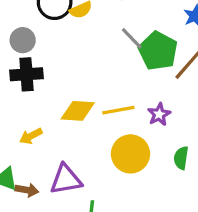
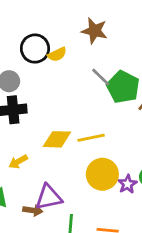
purple star: (159, 114) -> (127, 184), moved
brown arrow: (27, 190) -> (33, 210), moved

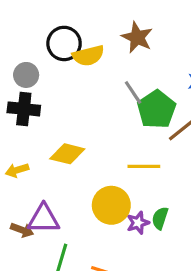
yellow semicircle: (57, 54) -> (88, 56), size x1.4
yellow line: (91, 138) -> (144, 166), moved

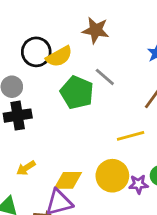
green pentagon: (156, 109) -> (77, 92), moved
yellow diamond: (67, 154) -> (68, 180), moved
purple star: (138, 223) -> (138, 184), turned 30

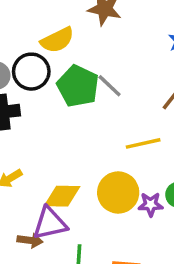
black circle: (36, 52) -> (31, 72), moved
gray line: (105, 77) -> (110, 86), moved

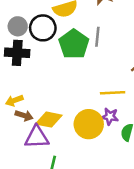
gray line: (110, 86) -> (97, 37), moved, turned 42
purple star: (151, 204) -> (110, 116), moved
brown arrow: (30, 240) -> (24, 116), moved

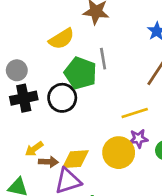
black circle: (43, 28) -> (62, 98), moved

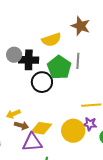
black cross: (24, 98) -> (29, 60), moved

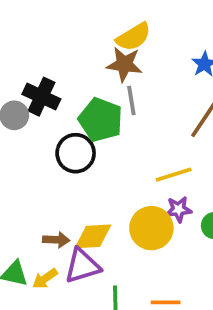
brown star: (81, 26) -> (124, 64), moved
yellow semicircle: (51, 40) -> (134, 37), moved
black cross: (29, 60) -> (41, 97), moved, turned 36
yellow arrow: (13, 114) -> (45, 279), moved

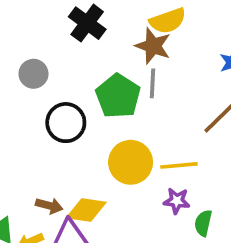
black cross: (41, 97) -> (87, 23), moved
black circle: (76, 153) -> (66, 123), moved
yellow circle: (151, 228) -> (131, 162), moved

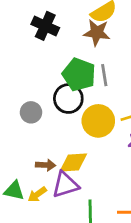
gray circle: (33, 74) -> (31, 112), moved
gray line: (152, 83) -> (104, 75), moved
black circle: (66, 123) -> (68, 99), moved

